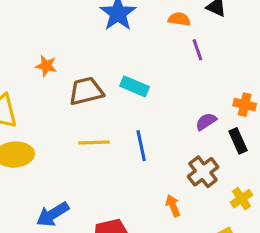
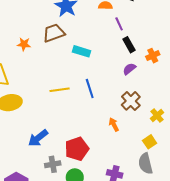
brown trapezoid: (86, 91) -> (54, 33), moved
orange cross: (245, 105) -> (153, 56), turned -32
black rectangle: (238, 141) -> (129, 45), moved

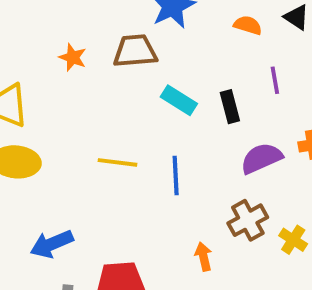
purple line: (119, 24) -> (275, 80), moved
black rectangle: (129, 45) -> (230, 107), moved
purple semicircle: (129, 69) -> (261, 158), size x1.5
yellow cross: (157, 116) -> (293, 240), moved, turned -32

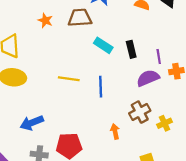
purple line: (275, 80) -> (159, 57), moved
yellow cross: (293, 240) -> (164, 123), turned 32

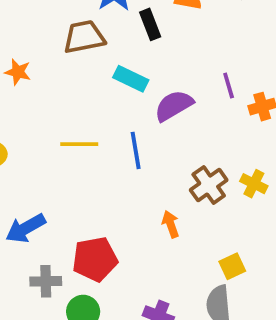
orange star: (45, 20) -> (18, 72), moved
black rectangle: (131, 49) -> (150, 24), moved
purple semicircle: (148, 78) -> (174, 106), moved
yellow cross: (164, 123) -> (254, 184), moved, turned -32

